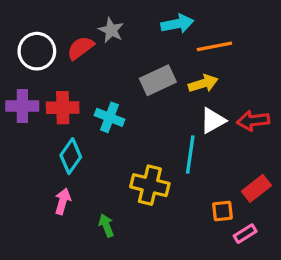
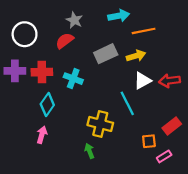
red semicircle: (80, 48) -> (65, 41), moved
cyan line: (190, 154) -> (127, 103), turned -35
green arrow: (106, 226) -> (89, 151), moved

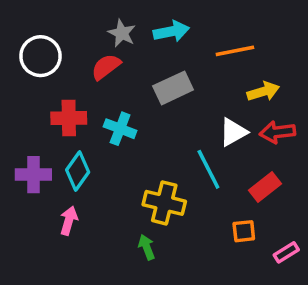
cyan arrow: (119, 16) -> (171, 31), moved
yellow arrow: (136, 56) -> (263, 92), moved
purple cross: (15, 71) -> (33, 175), moved
red rectangle: (172, 126) -> (265, 187), moved
pink rectangle: (164, 156) -> (286, 252), moved

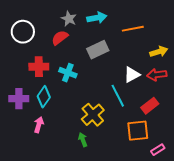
yellow arrow: (263, 92) -> (159, 52), moved
yellow cross: (164, 203) -> (93, 115), turned 35
orange square: (244, 231) -> (138, 131), size x1.6
pink rectangle: (286, 252) -> (158, 150), moved

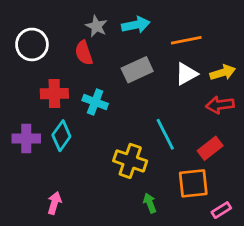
red semicircle: (60, 38) -> (84, 53), turned -72
white triangle: (132, 75) -> (186, 74), moved
yellow cross: (93, 115) -> (130, 161), turned -30
pink arrow: (39, 125) -> (54, 203), moved
green arrow: (83, 140) -> (150, 203), moved

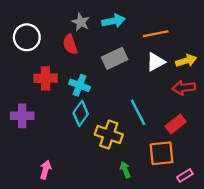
cyan diamond: (61, 136) -> (81, 113), moved

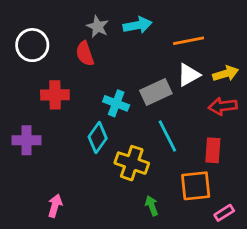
gray rectangle: (115, 58) -> (156, 92), moved
cyan cross: (80, 85) -> (116, 103), moved
red rectangle: (176, 124) -> (213, 150), turned -48

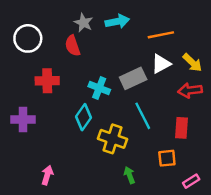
yellow arrow: (226, 74) -> (192, 63), turned 60
orange square: (196, 186) -> (167, 158), size x0.7

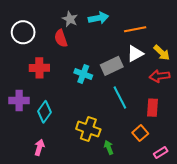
cyan diamond: (83, 117) -> (44, 112), moved
yellow cross: (113, 139) -> (88, 129), moved
orange square: (167, 158) -> (140, 133), turned -35

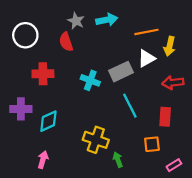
yellow arrow: (162, 53) -> (170, 46), moved, turned 60
cyan diamond: (44, 112) -> (48, 121), turned 30
orange square: (140, 133) -> (152, 144), turned 35

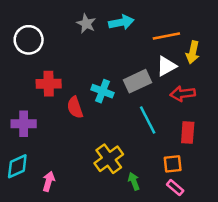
red semicircle: (66, 42) -> (75, 107), moved
red arrow: (173, 83) -> (183, 94), moved
cyan diamond: (48, 121) -> (17, 166), moved
yellow cross: (96, 140) -> (109, 159), turned 35
pink rectangle: (174, 165) -> (175, 188), moved, turned 72

